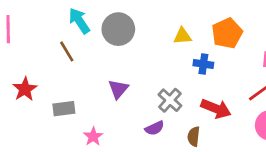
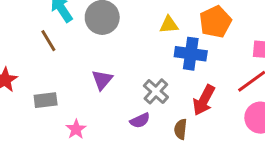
blue cross: (203, 64) -> (191, 54), size x1.5
red arrow: (216, 109) -> (204, 100), turned 96

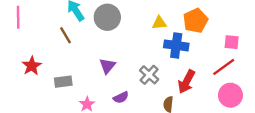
purple semicircle: (140, 120) -> (121, 97), moved

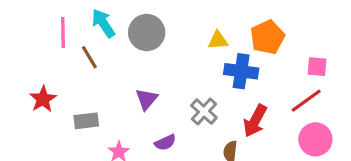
pink line: (18, 17) -> (63, 33), moved

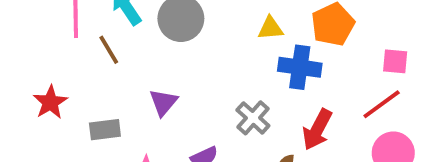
purple triangle: (147, 99) -> (163, 102), moved

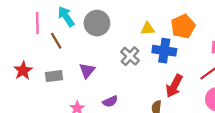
gray cross: (253, 118) -> (130, 56), moved
gray rectangle: (105, 130) -> (54, 76), moved

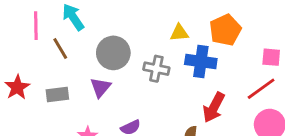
gray circle: (97, 23) -> (113, 53), moved
gray cross: (130, 56) -> (156, 69), turned -30

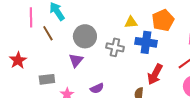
gray rectangle: (57, 94) -> (47, 79), moved

